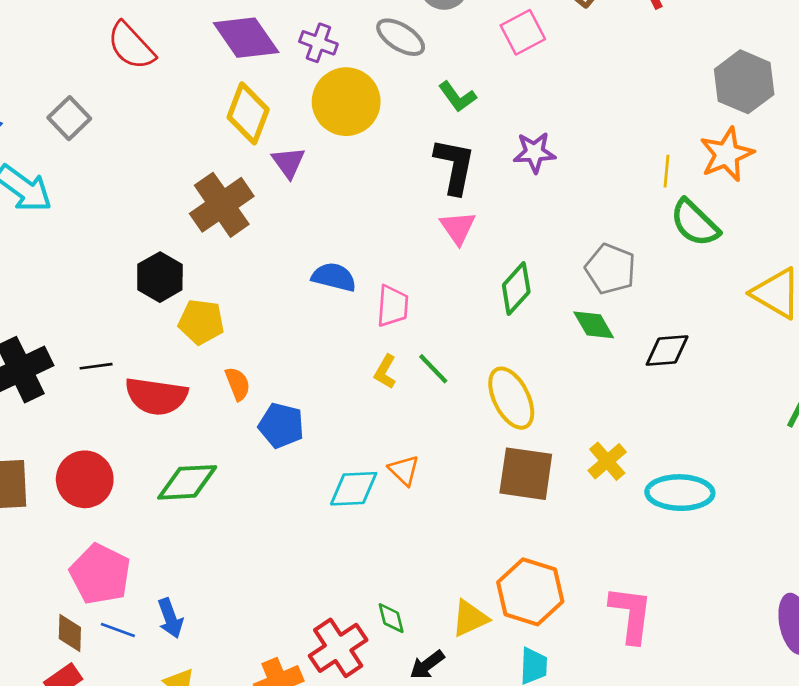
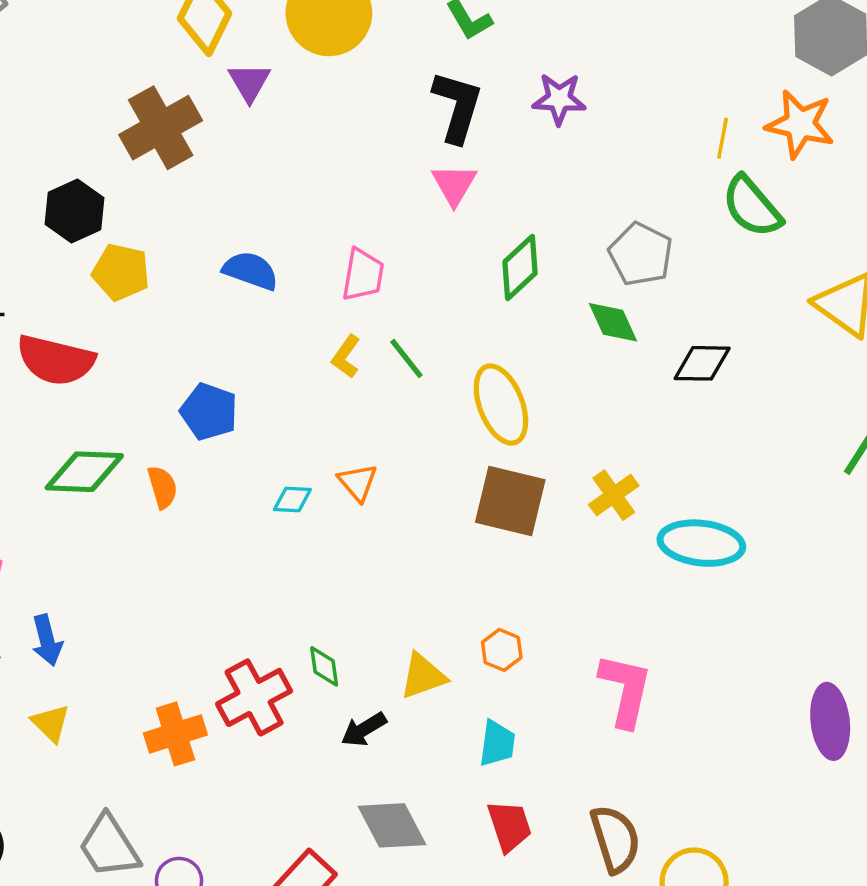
orange star: (727, 154) -> (800, 124), turned 30
blue semicircle: (334, 277) -> (251, 271), moved
orange semicircle: (238, 384) -> (162, 487), moved
cyan diamond: (354, 489) -> (292, 499), size x0.6
orange hexagon: (530, 592) -> (502, 650), size x0.5

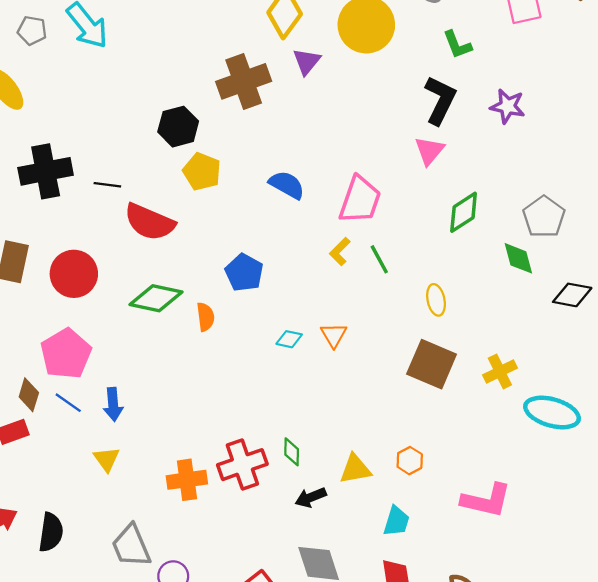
pink trapezoid: (363, 275) -> (360, 200), size x1.4
yellow ellipse: (501, 405) -> (436, 300), size x0.6
pink L-shape: (625, 690) -> (486, 500), turned 81

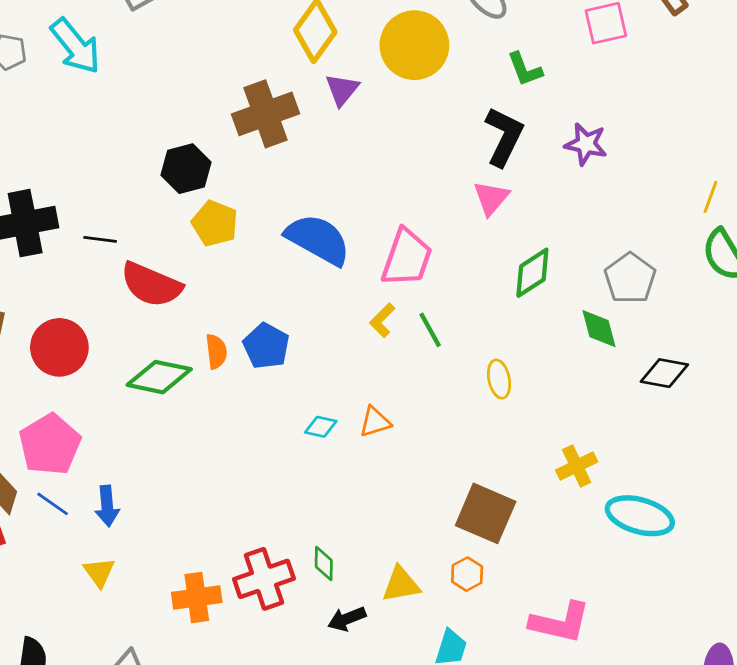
blue semicircle: (287, 185) -> (318, 239), size x1.5
orange semicircle: (205, 317) -> (216, 351), moved
orange triangle: (334, 335) -> (375, 422), turned 44
brown square: (432, 364) -> (486, 513), moved

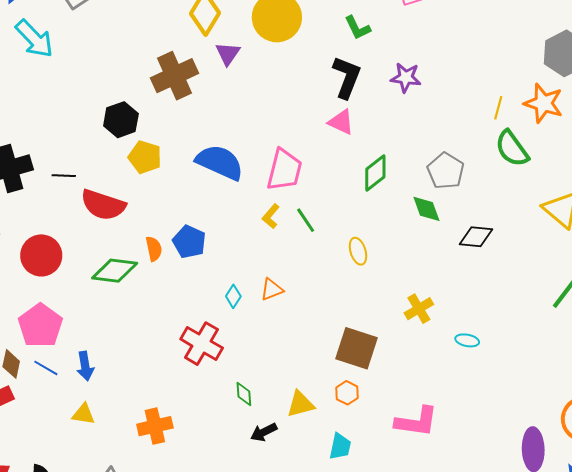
pink triangle: (491, 198) -> (341, 122), turned -40
cyan diamond: (321, 427) -> (233, 296), turned -65
cyan ellipse: (640, 516) -> (467, 340), size x0.5
yellow triangle: (99, 572) -> (83, 414), turned -40
red cross: (264, 579) -> (202, 344), moved, turned -36

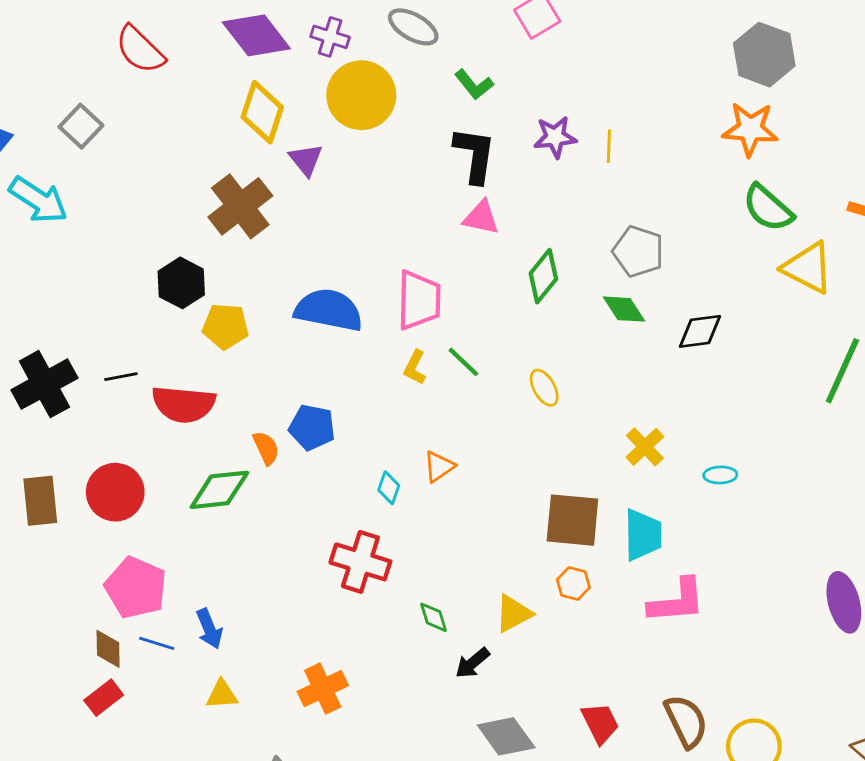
yellow line: (498, 108) -> (609, 146), moved
green semicircle: (512, 149) -> (768, 208), moved
cyan trapezoid: (340, 446) -> (643, 535), moved, size x1.4

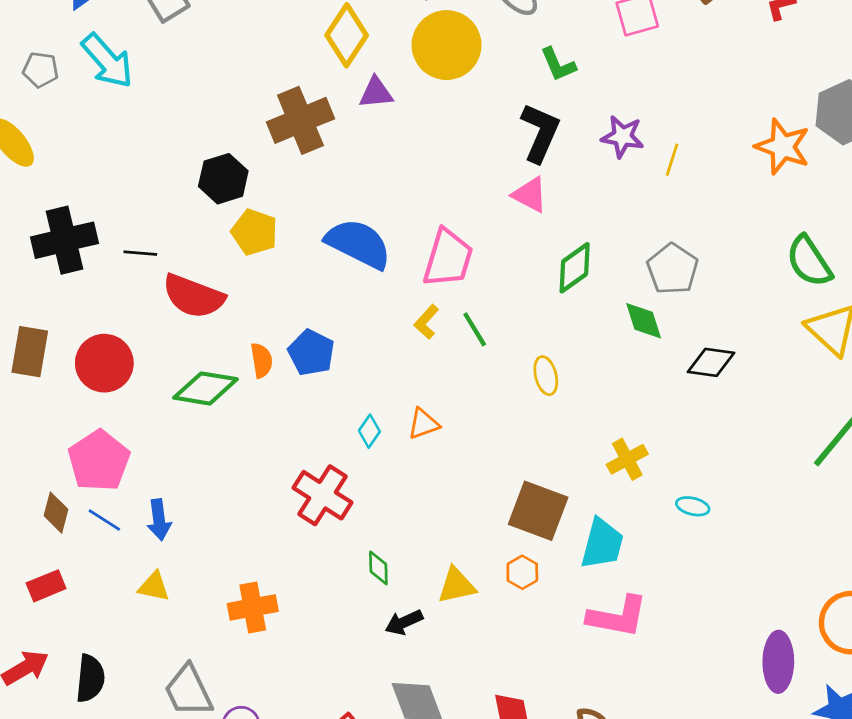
orange star: (750, 129) -> (783, 147), moved
purple triangle: (306, 160) -> (376, 93), turned 48
red rectangle: (104, 698) -> (46, 586), moved

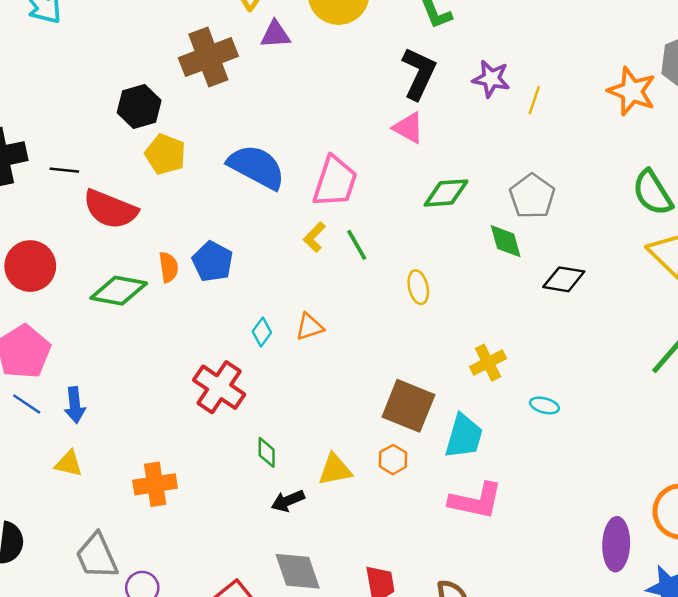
green diamond: (575, 268) -> (446, 193), turned 30

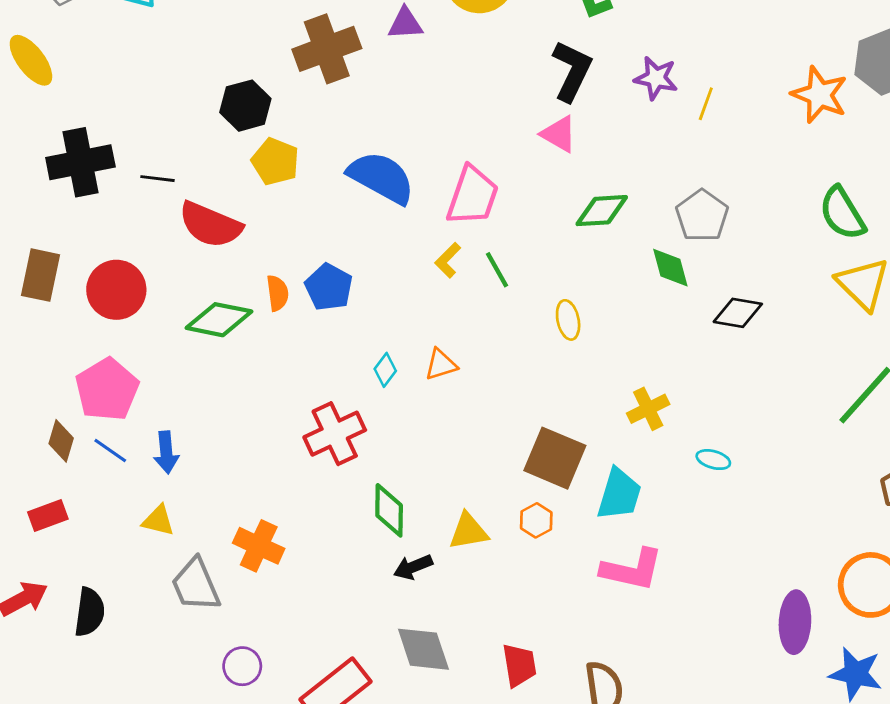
red cross: (219, 387) -> (335, 434), turned 30
green diamond: (267, 452) -> (389, 510), size x1.5
orange cross: (155, 484) -> (259, 546), turned 33
gray trapezoid: (97, 556) -> (196, 585), moved

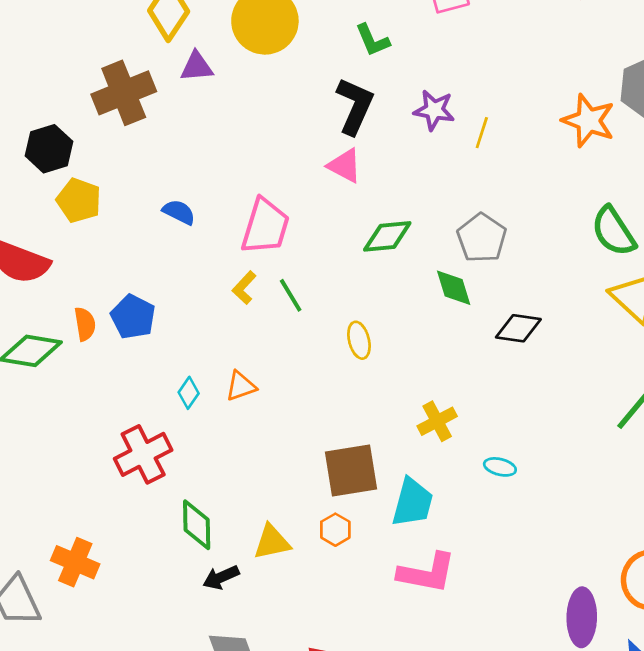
blue semicircle: (381, 177) -> (179, 212), size x0.5
brown square: (555, 458) -> (351, 470), turned -30

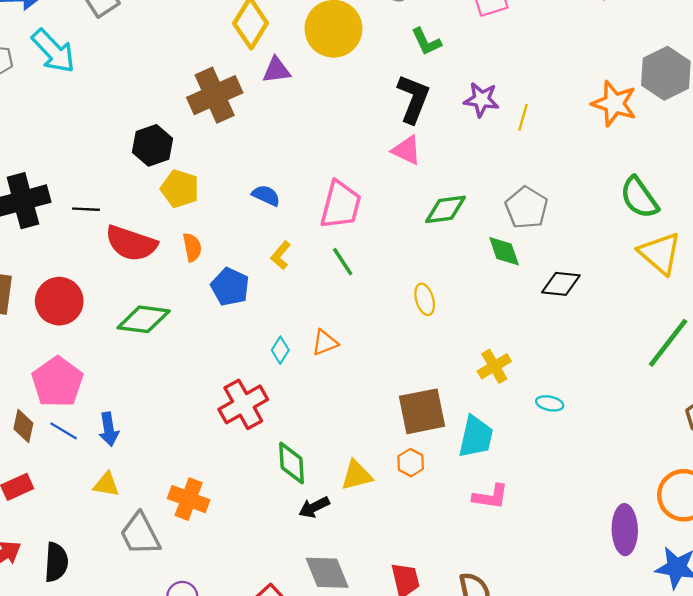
yellow L-shape: (244, 288) -> (281, 255), moved
green line: (291, 295) -> (343, 262), moved
orange semicircle: (85, 324) -> (192, 247), moved
pink L-shape: (427, 573) -> (490, 497), size x0.7

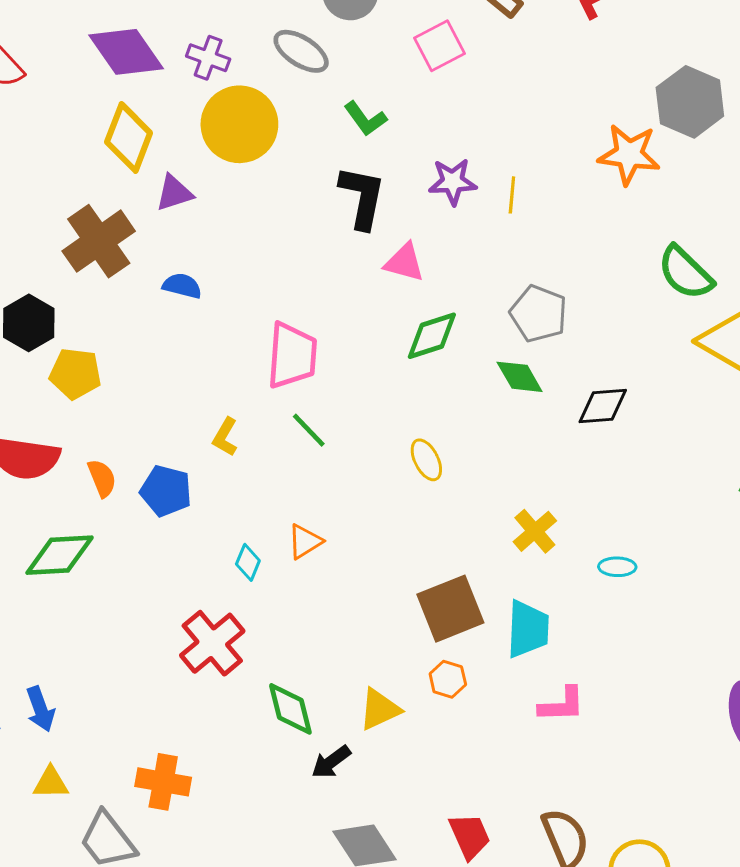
pink triangle: (407, 150) -> (404, 262), moved
blue semicircle: (266, 195) -> (182, 286), moved
orange semicircle: (192, 247) -> (102, 478), moved

